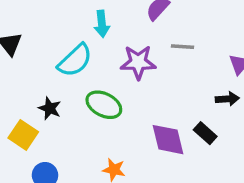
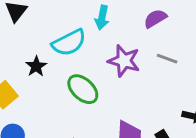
black star: (50, 108) -> (36, 66), moved

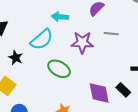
cyan arrow: (102, 18) -> (60, 17), turned 98
black star: (36, 66) -> (16, 58), moved

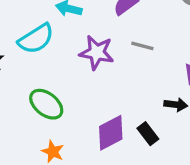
green ellipse: (59, 69) -> (46, 104), moved
purple diamond: (99, 93) -> (111, 133), turned 65

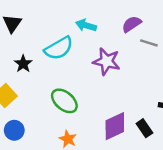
gray line: (142, 46) -> (149, 43), moved

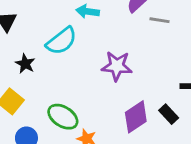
purple star: (107, 62) -> (117, 66), moved
green ellipse: (64, 101) -> (63, 117), moved

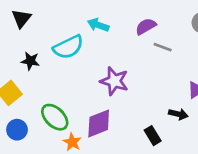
black star: (25, 64) -> (30, 61), turned -30
purple diamond: (136, 117) -> (99, 123), moved

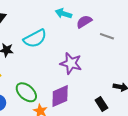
cyan arrow: (98, 25) -> (63, 14), moved
purple semicircle: (146, 26) -> (84, 22), moved

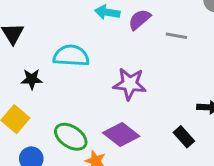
cyan semicircle: (35, 39) -> (71, 56), turned -140
purple diamond: (60, 96) -> (121, 135), turned 70

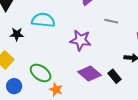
gray line: (176, 36) -> (111, 21), moved
purple diamond: (121, 135) -> (90, 73), moved

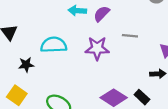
purple star: (81, 40) -> (97, 48), moved

